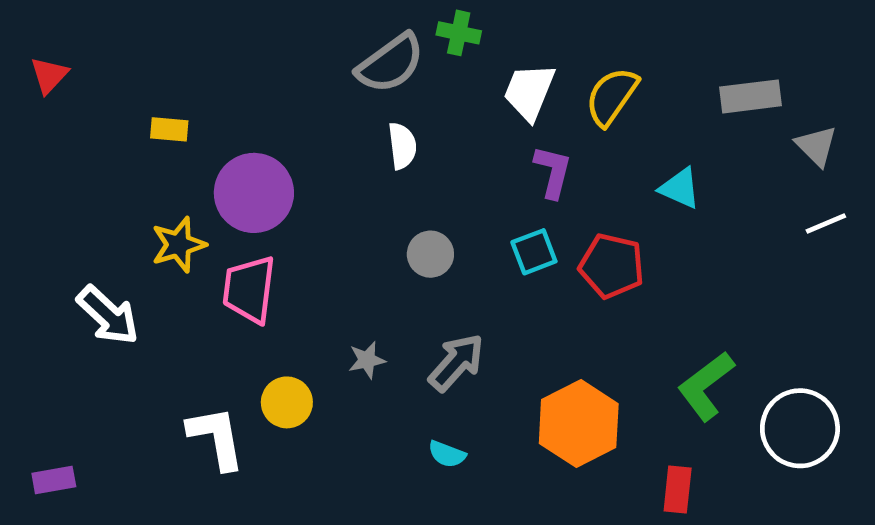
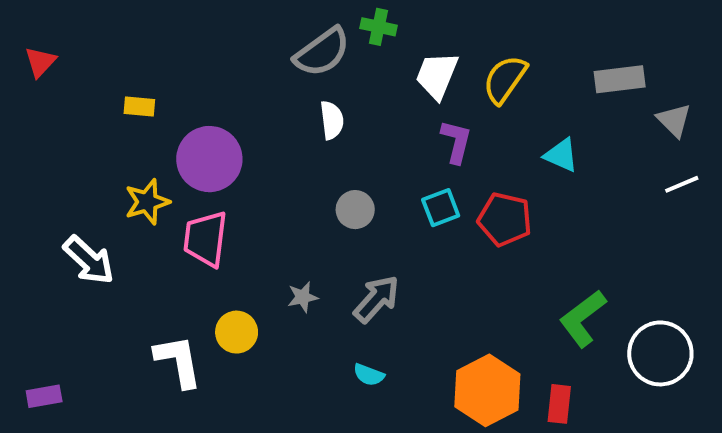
orange hexagon: (579, 424) -> (487, 390), moved

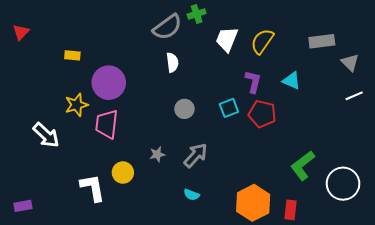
green cross: (378, 27) -> (197, 14), turned -30
purple L-shape: (456, 142) -> (253, 82), moved

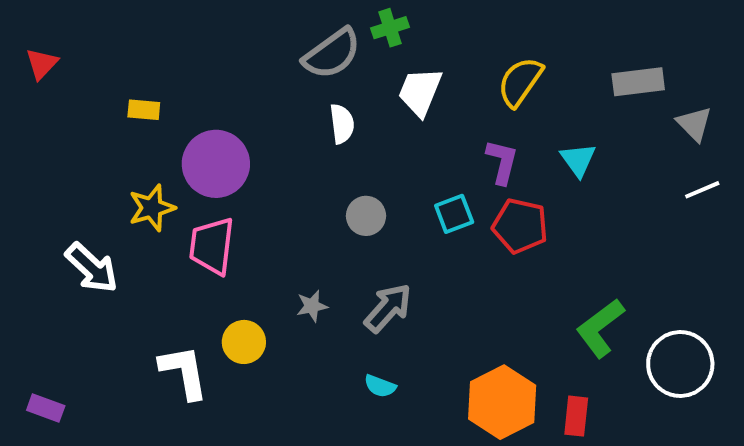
white trapezoid: (227, 39) -> (420, 92), moved
cyan triangle: (292, 81) -> (578, 160), turned 30
purple rectangle: (23, 206) -> (46, 408), turned 30

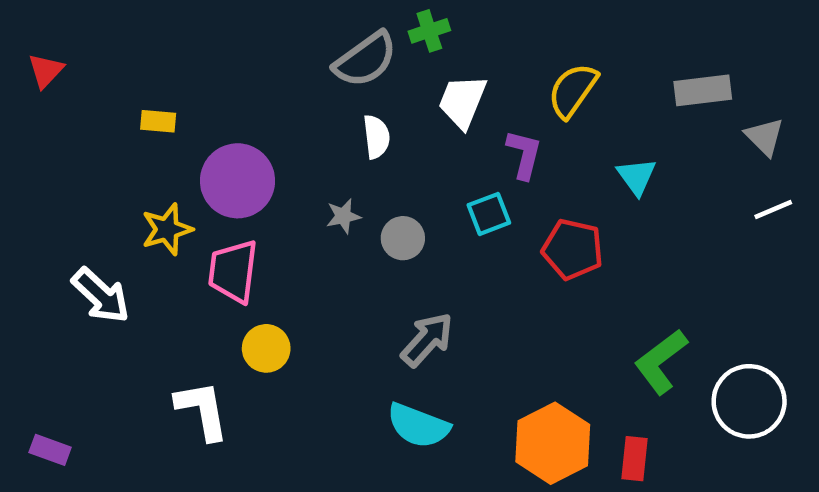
purple L-shape: (502, 162) -> (524, 154), moved
cyan square: (454, 214) -> (489, 214), moved
gray star: (312, 306) -> (343, 216), moved
yellow circle: (244, 342) -> (266, 348), moved
cyan semicircle: (380, 386) -> (418, 426), size x1.8

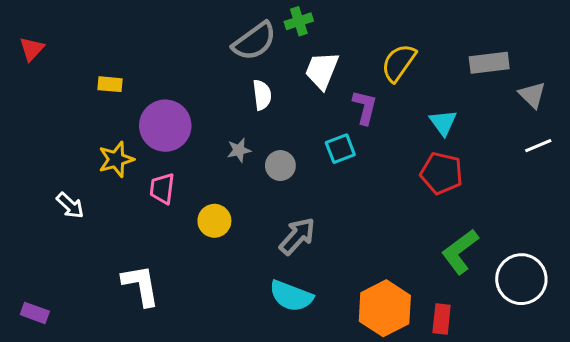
red pentagon: (573, 249) -> (442, 173), moved
pink trapezoid: (233, 271) -> (162, 189), size x0.7
white arrow: (101, 295) -> (70, 205), size x0.7
yellow circle: (266, 348) -> (214, 221), moved

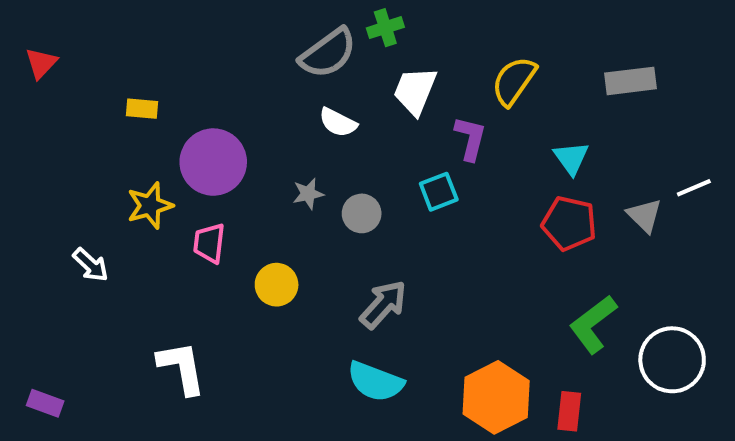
white semicircle: (262, 95) -> (338, 122), turned 124
gray triangle: (532, 95) -> (644, 215), moved

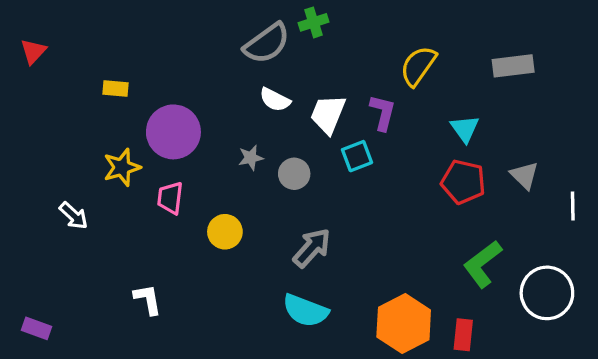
white trapezoid: (415, 91) -> (328, 114), moved
white line: (694, 188) -> (573, 206), moved, turned -68
white L-shape: (182, 368) -> (148, 299), size x0.7

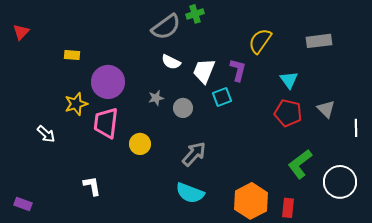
pink trapezoid: (170, 198) -> (106, 123), size x1.5

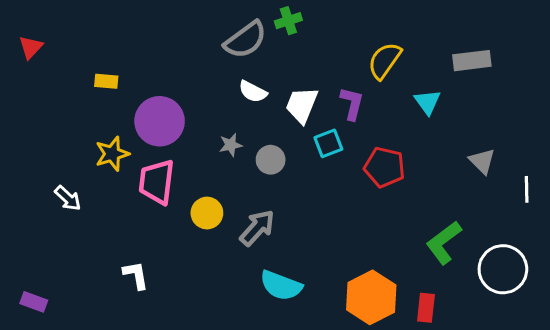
cyan triangle: (289, 80) -> (427, 102), moved
red pentagon: (288, 113) -> (385, 167), moved
gray arrow: (194, 154) -> (257, 228), moved

